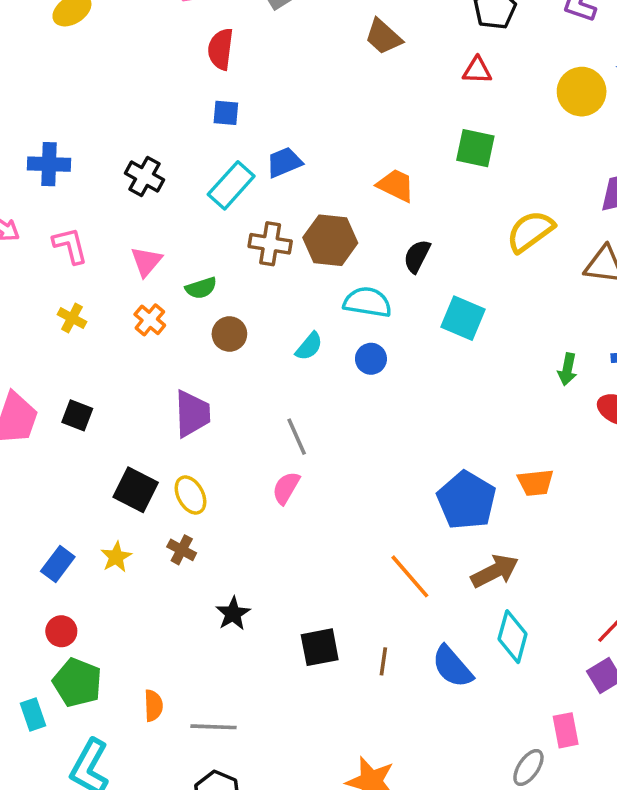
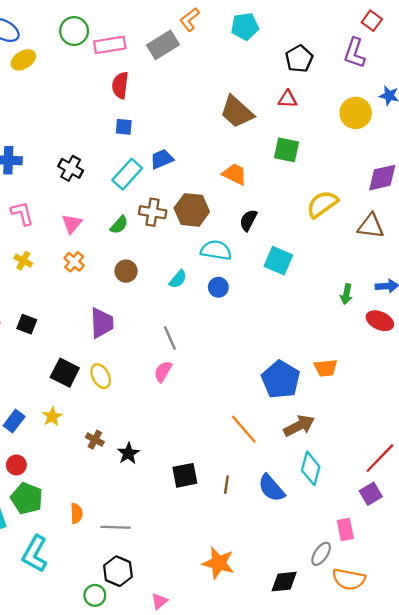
brown trapezoid: (383, 37) -> (237, 112), moved, size x1.4
green semicircle: (201, 288) -> (119, 225), moved, turned -30
brown cross: (182, 550) -> (95, 440), moved

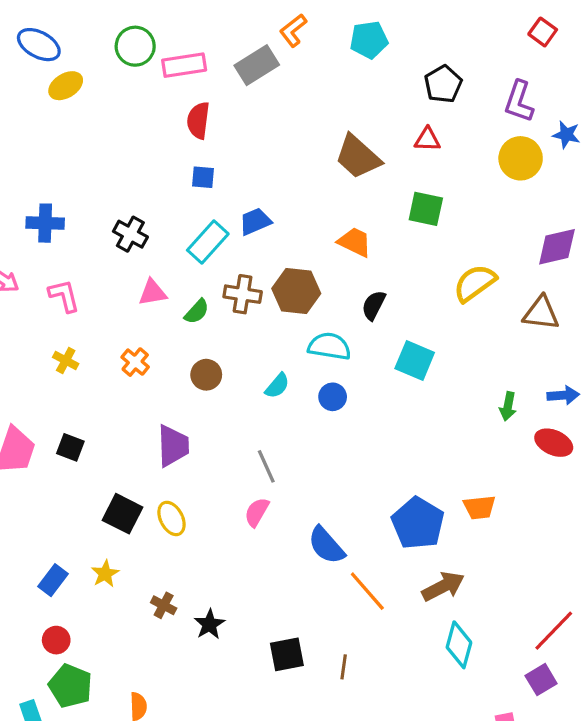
purple L-shape: (355, 53) -> (519, 101), moved
pink triangle: (72, 224) -> (153, 293), moved, turned 40
blue semicircle: (271, 488) -> (326, 545), moved

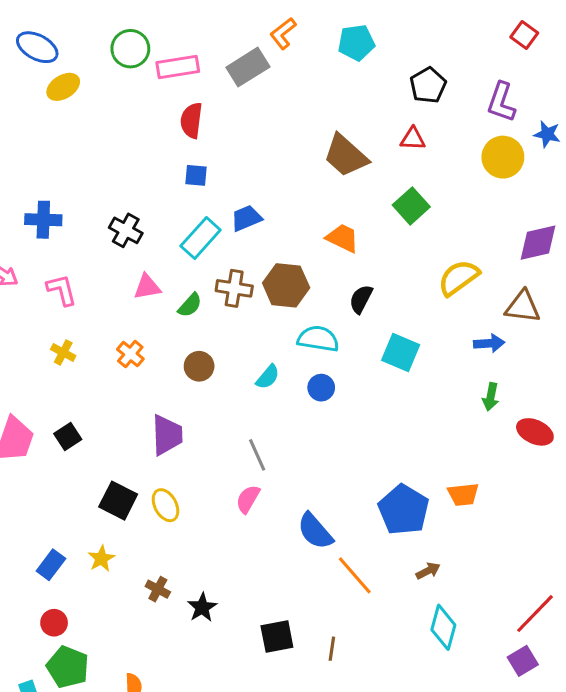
green square: (426, 209) -> (411, 206), turned 36
blue arrow: (563, 395) -> (489, 343), moved
black square: (70, 447) -> (68, 436), turned 36
brown arrow: (443, 586) -> (428, 571), size x0.6

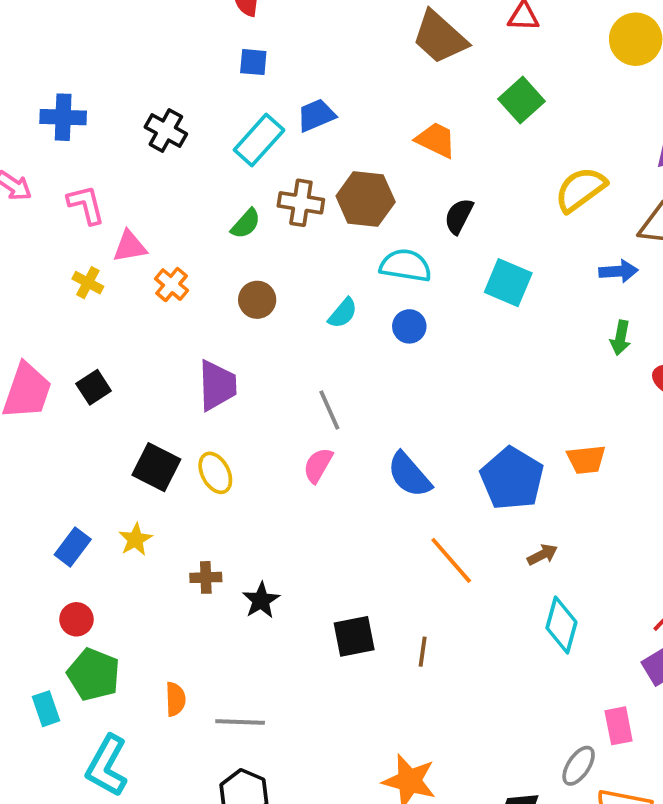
pink triangle: (147, 287) -> (130, 247), moved
blue semicircle: (315, 531) -> (409, 475), moved
brown cross: (158, 589) -> (206, 577), turned -30

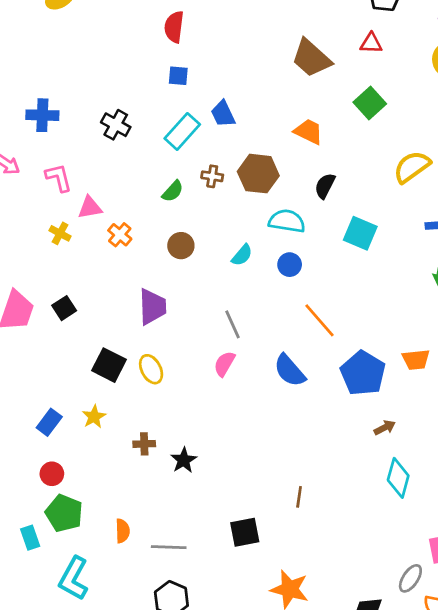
blue trapezoid: (316, 115) -> (223, 114), turned -92
brown cross: (301, 203) -> (212, 176), size x0.7
orange line: (451, 560) -> (319, 320), moved
black square: (354, 636) -> (245, 532), moved

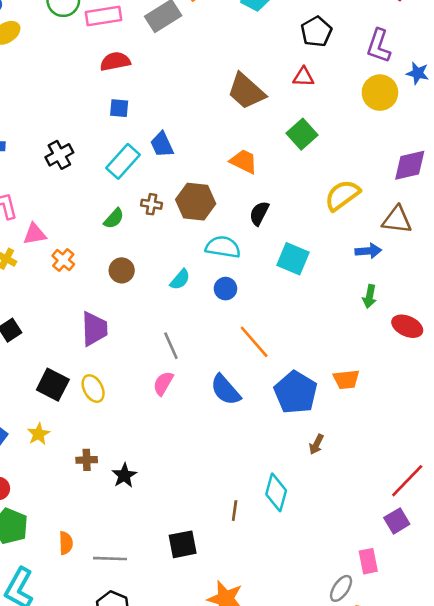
red semicircle: (174, 27) -> (115, 61), turned 72
black cross: (116, 125) -> (59, 155), turned 32
brown arrow: (385, 428) -> (316, 444), turned 144
cyan diamond: (398, 478) -> (276, 492), moved

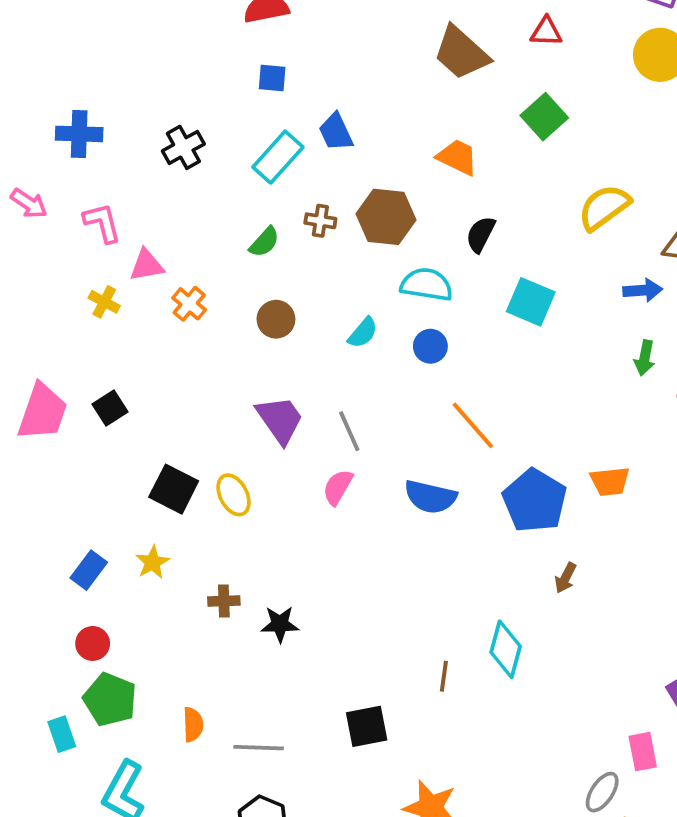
purple trapezoid: (94, 329) -> (280, 420), moved, turned -33
blue semicircle: (225, 390) -> (430, 497), turned -36
black star: (124, 475) -> (280, 624), turned 30

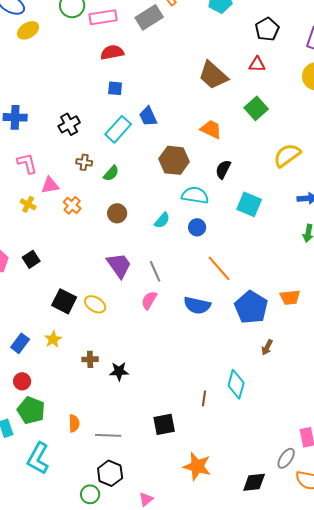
brown cross: (320, 221) -> (84, 162), moved
yellow ellipse: (234, 495) -> (95, 304), turned -30

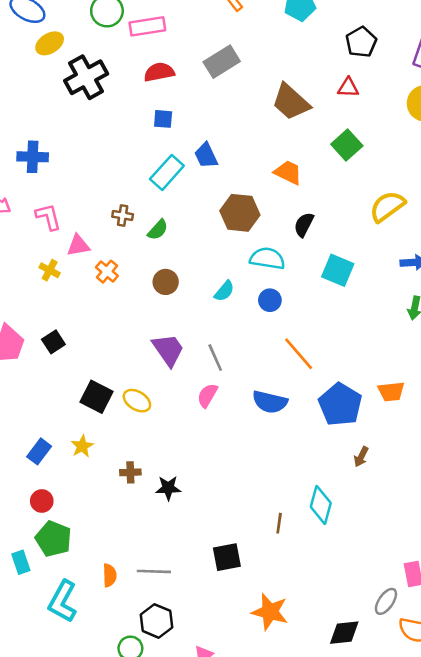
gray rectangle: (149, 17) -> (222, 62), moved
black cross: (69, 124) -> (86, 77), moved, size x1.5
orange semicircle: (74, 423) -> (110, 575), moved

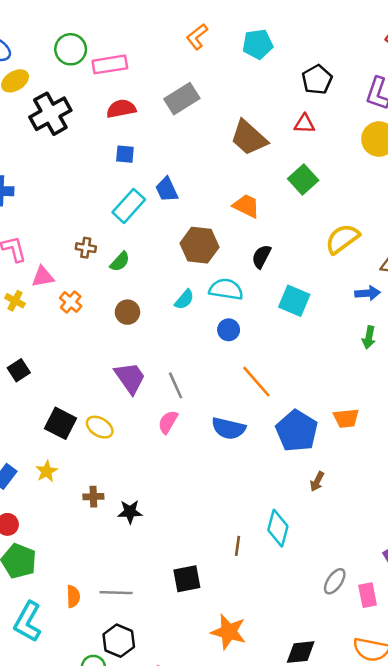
cyan semicircle: (224, 291) -> (184, 299), moved
gray ellipse: (386, 601) -> (335, 581), moved

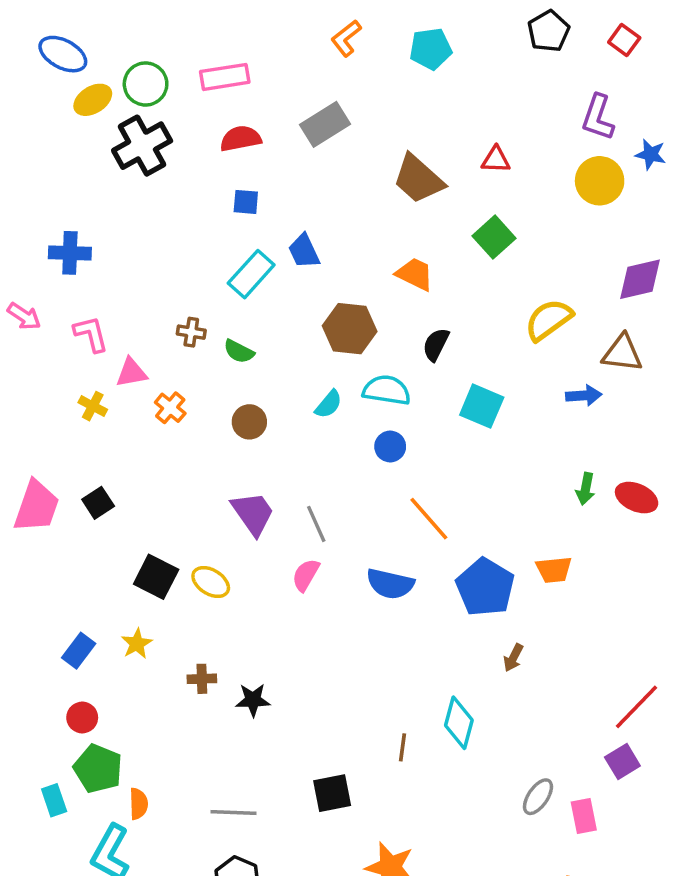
green circle: (71, 49) -> (146, 84), moved
black pentagon: (317, 80) -> (549, 31), moved
green semicircle: (120, 262) -> (239, 351), turned 75
green arrow: (369, 337) -> (586, 489), moved
orange semicircle: (73, 596) -> (139, 804), moved

